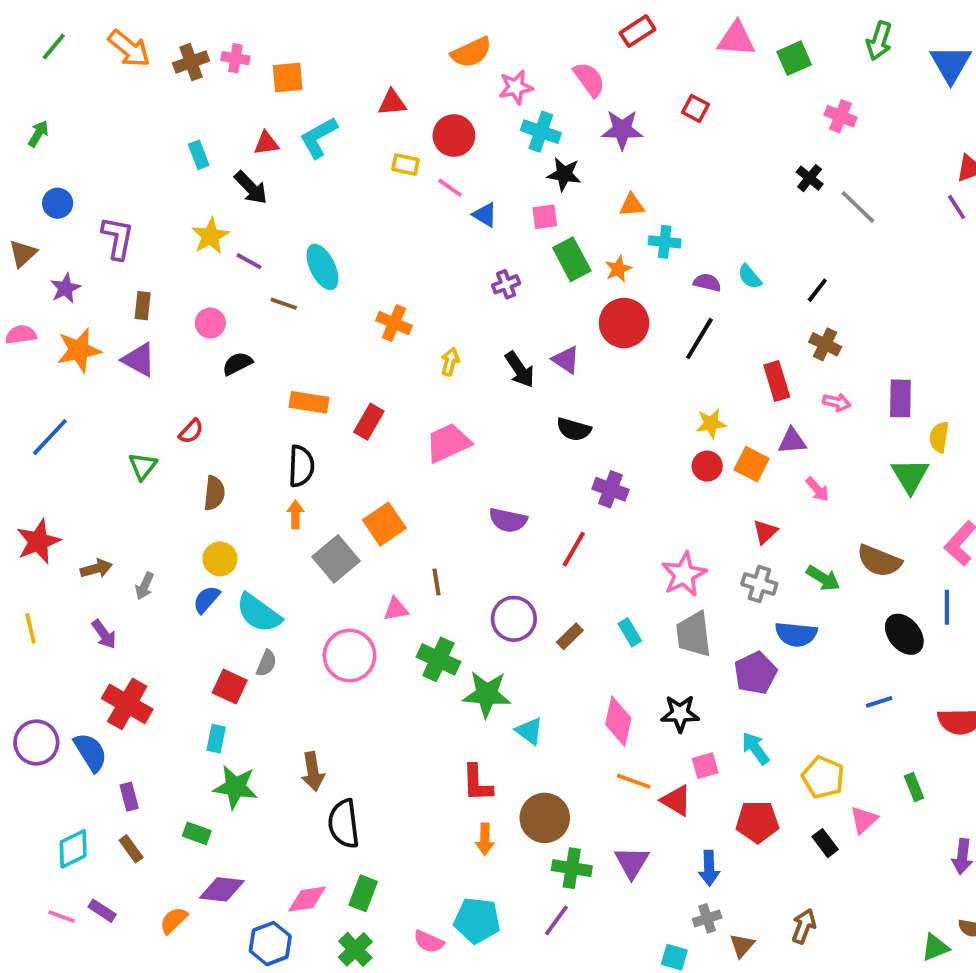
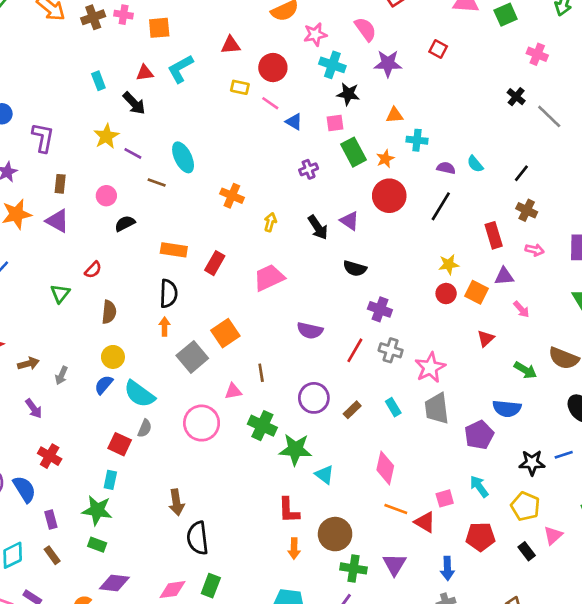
gray cross: (759, 584) -> (391, 350), moved
red cross: (127, 704) -> (50, 456), size x0.7
black star: (680, 714) -> (532, 463), moved
green star: (235, 787) -> (97, 510), moved

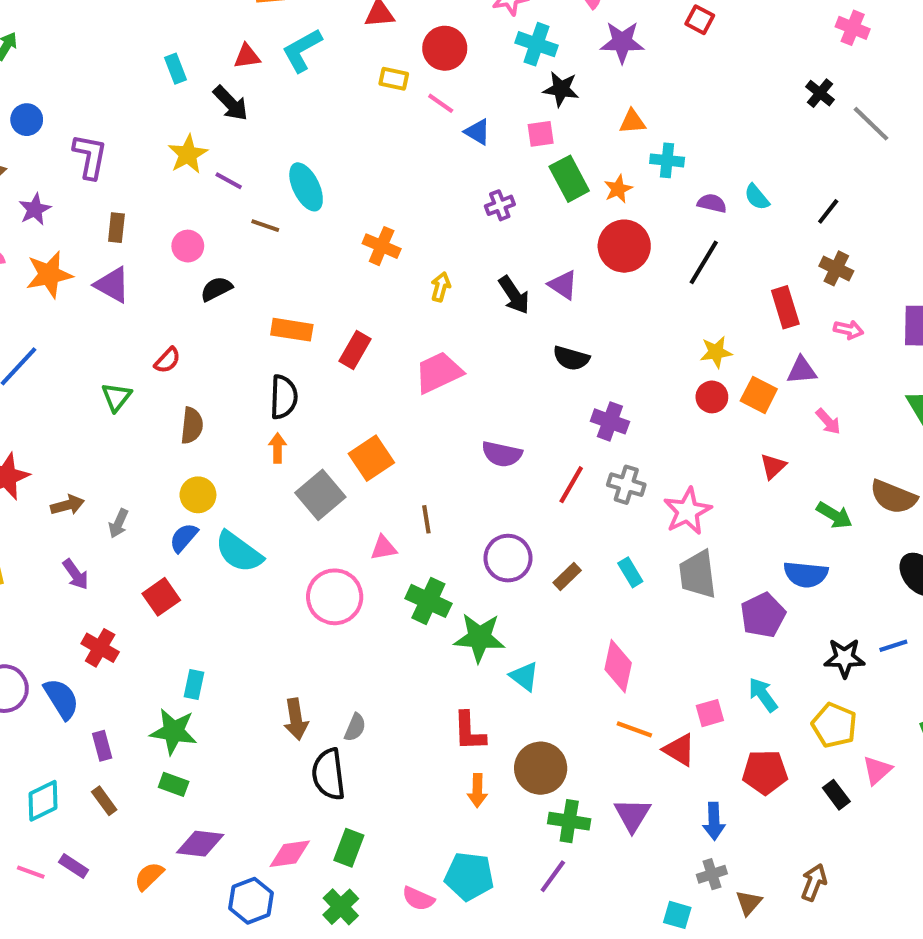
gray semicircle: (145, 428) -> (355, 727), moved
red square: (120, 444) -> (161, 597), moved, turned 30

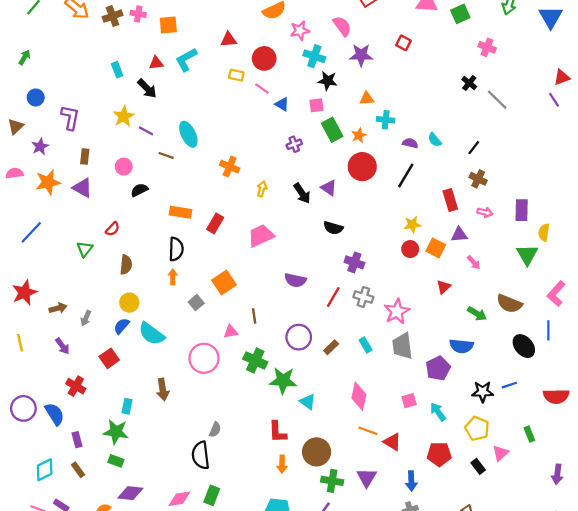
gray square: (320, 495) -> (196, 303), size x0.6
pink square: (710, 713) -> (409, 401), moved
brown arrow: (296, 719) -> (163, 389), moved

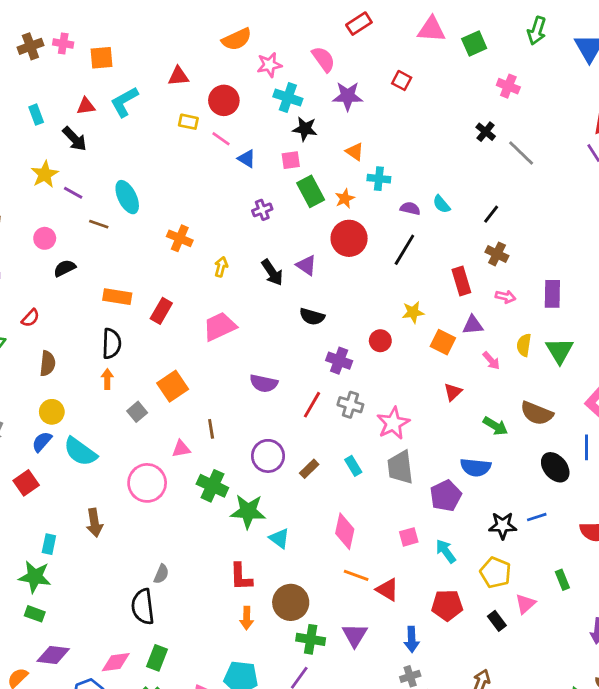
orange triangle: (367, 99) -> (355, 152), turned 40
yellow semicircle: (544, 232) -> (524, 345), moved
red circle: (410, 249) -> (380, 341), moved

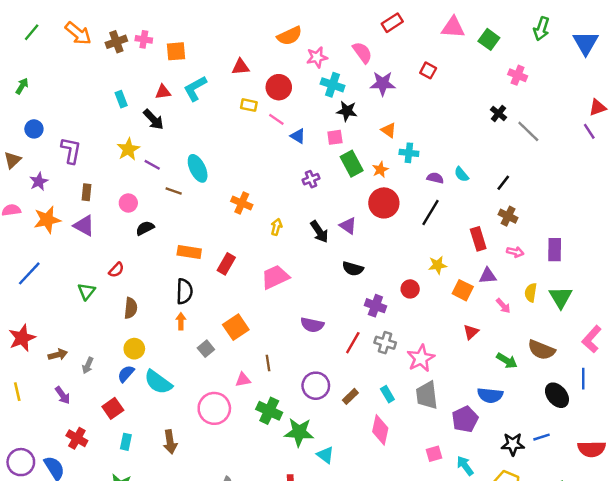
green square: (474, 43) -> (489, 39), turned -30
pink diamond: (345, 531) -> (380, 430), moved
cyan rectangle: (49, 544) -> (126, 442), moved

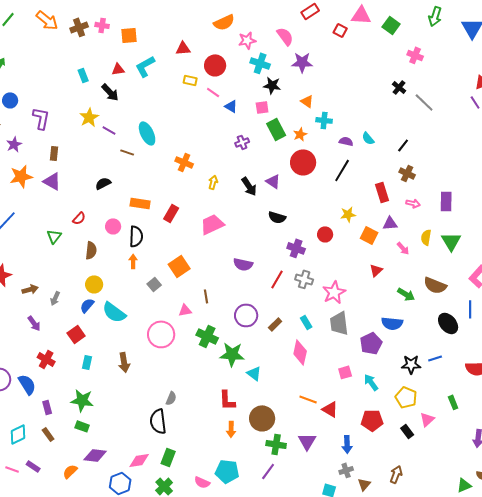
red square: (428, 70) -> (340, 30), moved
pink circle: (128, 203) -> (113, 226), moved

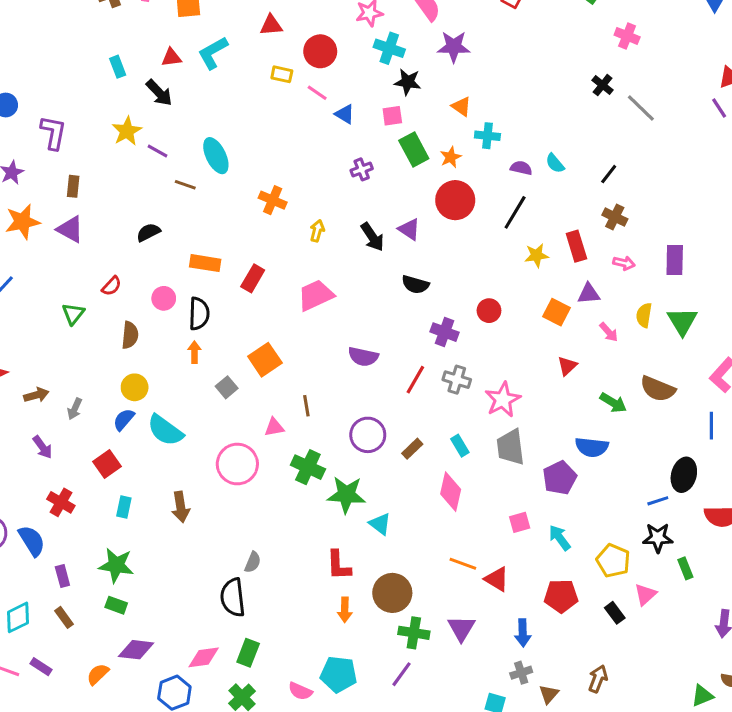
yellow star: (348, 214) -> (537, 255), moved
black ellipse: (448, 323) -> (684, 475), moved, turned 55
black star: (411, 364) -> (658, 538), moved

